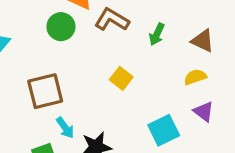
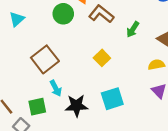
brown square: (45, 91) -> (45, 59), turned -32
cyan square: (164, 130) -> (112, 99), moved

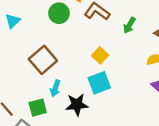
cyan arrow: (56, 88) -> (55, 88), turned 49
cyan square: (112, 99) -> (99, 83), moved

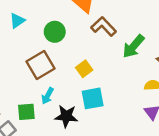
green circle: (59, 13) -> (55, 32), moved
green arrow: (129, 25) -> (133, 46), size x1.5
yellow square: (100, 55) -> (84, 69), moved

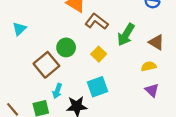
green circle: (55, 32) -> (66, 47), moved
yellow square: (84, 69) -> (99, 54), moved

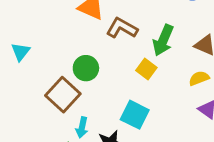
yellow square: (99, 54) -> (146, 69), moved
cyan square: (97, 87) -> (135, 115), turned -36

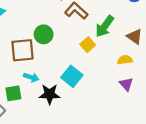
brown square: (63, 95) -> (22, 50), turned 30
cyan arrow: (82, 127) -> (31, 77), turned -96

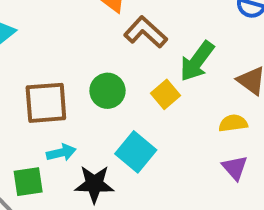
green circle: (44, 34) -> (107, 91), moved
cyan arrow: (31, 77) -> (61, 153), turned -32

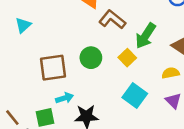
cyan square: (136, 152) -> (135, 95), moved

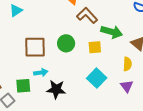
green arrow: (146, 36) -> (112, 32), turned -115
yellow square: (127, 58) -> (95, 47), turned 32
yellow semicircle: (171, 73) -> (127, 64), turned 96

